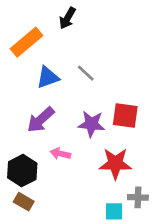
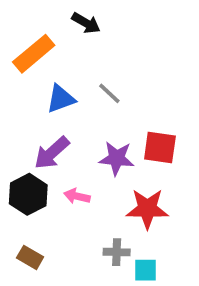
black arrow: (67, 18) -> (86, 23), turned -90
black hexagon: (22, 171) -> (28, 194), moved
gray cross: (138, 197) -> (117, 252), moved

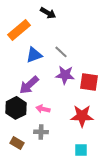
purple star: (117, 158) -> (65, 75), moved
gray cross: (117, 252) -> (41, 132), moved

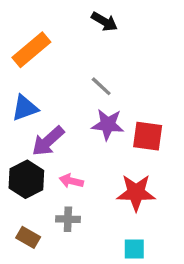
black arrow: (48, 13) -> (104, 22), moved
blue triangle: (34, 55) -> (25, 108), moved

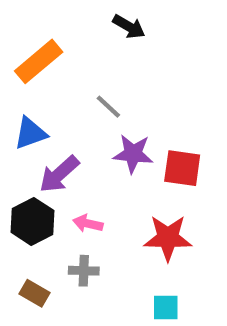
gray line: (101, 86) -> (108, 107), moved

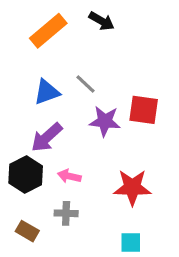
orange rectangle: (39, 61) -> (48, 31), moved
blue triangle: (30, 133) -> (47, 92), moved
red square: (182, 168) -> (144, 110), moved

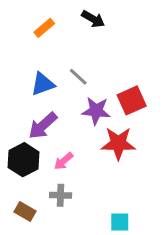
orange rectangle: (48, 31) -> (44, 28), size x0.6
red square: (144, 110) -> (132, 100), turned -32
pink arrow: (69, 176) -> (63, 161), turned -54
red star: (132, 187) -> (118, 143), moved

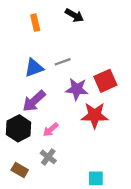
orange rectangle: (44, 28) -> (35, 23), turned -63
gray line: (78, 77) -> (63, 62), turned -63
gray cross: (61, 195) -> (48, 157), turned 35

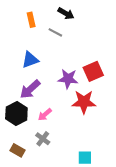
gray line: (63, 62) -> (55, 32), moved, turned 48

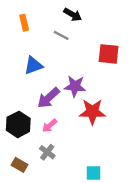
orange rectangle: (31, 20) -> (24, 23), moved
red square: (93, 71) -> (109, 54), moved, turned 30
purple arrow: (30, 89) -> (48, 98), moved

